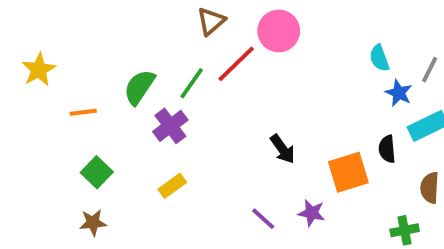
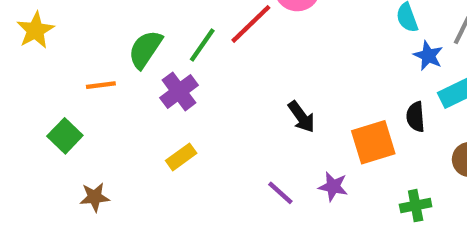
orange line: (83, 112) -> (101, 85), moved
green square: (97, 172) -> (65, 136), moved
green cross: (405, 230) -> (416, 206), moved

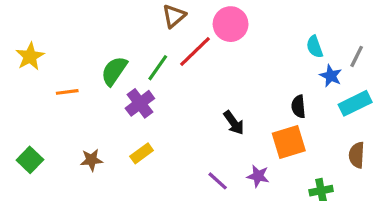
orange line: (101, 85) -> (67, 92), moved
black semicircle: (416, 117) -> (298, 107), moved
green square: (65, 136) -> (30, 160), moved
brown star: (95, 197) -> (91, 160), moved

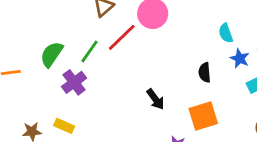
black semicircle: (298, 107) -> (205, 73), moved
yellow rectangle: (142, 153) -> (64, 126), moved, turned 60

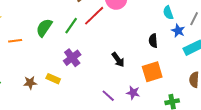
purple cross: (74, 82) -> (72, 58), moved

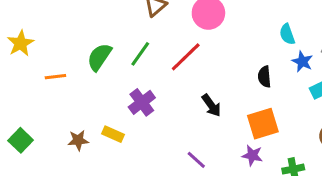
red line: (94, 16) -> (186, 57), moved
purple star: (133, 93) -> (252, 155), moved

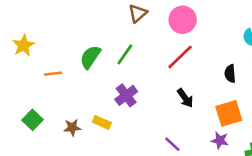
red line: (186, 57) -> (180, 57), moved
green square: (21, 140) -> (32, 120), moved

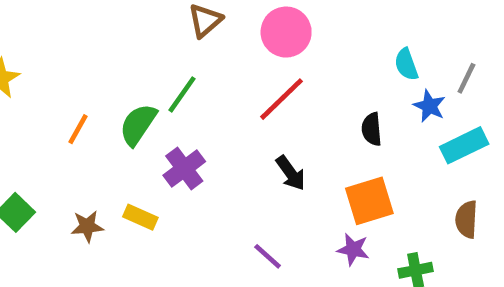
green semicircle: (90, 57) -> (138, 125), moved
orange line: (53, 74) -> (78, 129), moved, turned -54

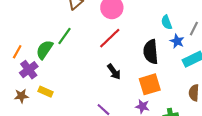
black semicircle: (372, 129) -> (151, 52), size x1.6
purple cross: (184, 168) -> (29, 70), moved

